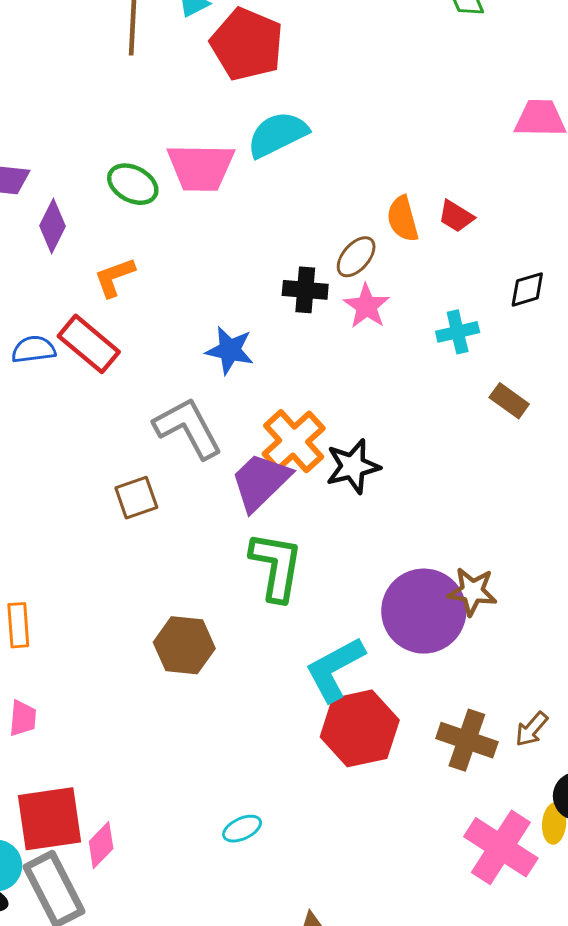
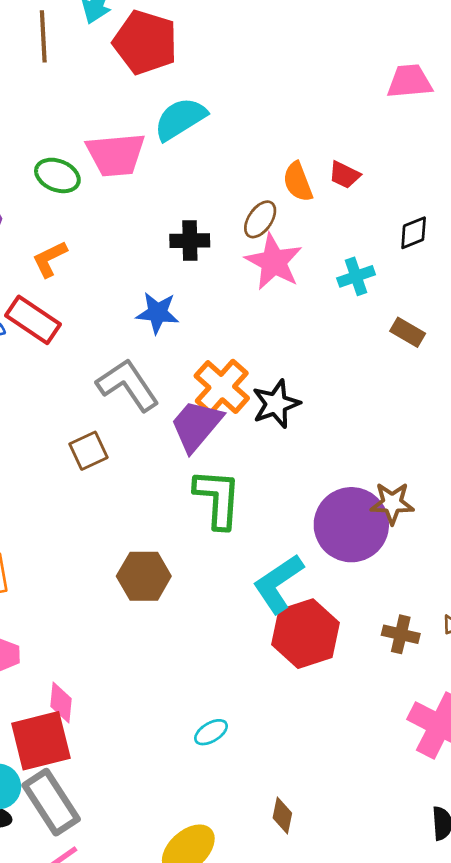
black cross: (305, 290) -> (190, 241), moved
pink star: (366, 306) -> (274, 262), size x1.4
brown cross: (467, 740) -> (401, 634), size x0.7
pink diamond: (101, 845) -> (61, 703), moved, turned -33

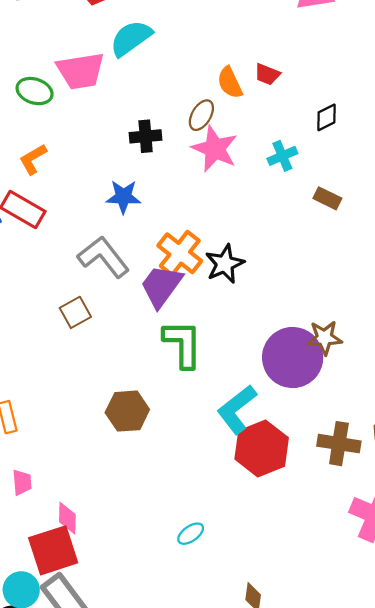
brown cross: (401, 634) -> (339, 444), size x1.4

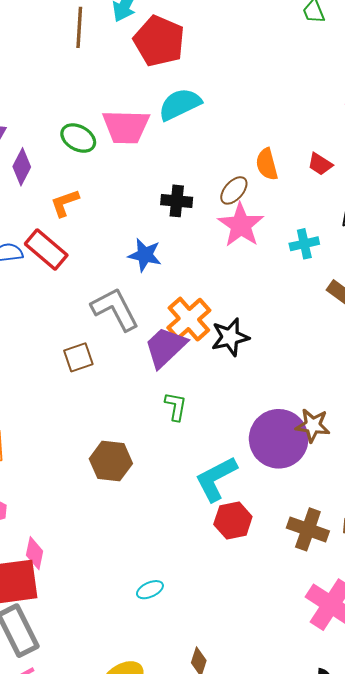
red trapezoid: (267, 74) -> (320, 164), moved
green L-shape: (183, 344) -> (176, 406), size x0.6
red hexagon: (262, 448) -> (233, 520), size x0.7

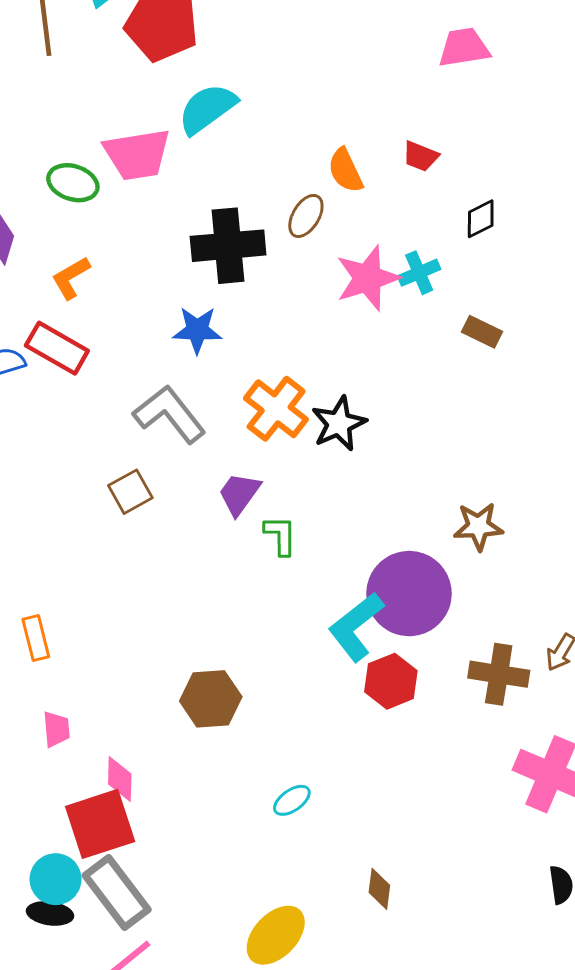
black cross: (177, 201) -> (228, 246), size x1.6
pink star: (241, 225) -> (368, 278), moved, turned 30
purple trapezoid: (165, 347) -> (239, 494), moved, size x0.7
purple circle: (279, 439) -> (409, 594), moved
brown hexagon: (111, 461) -> (211, 699), moved

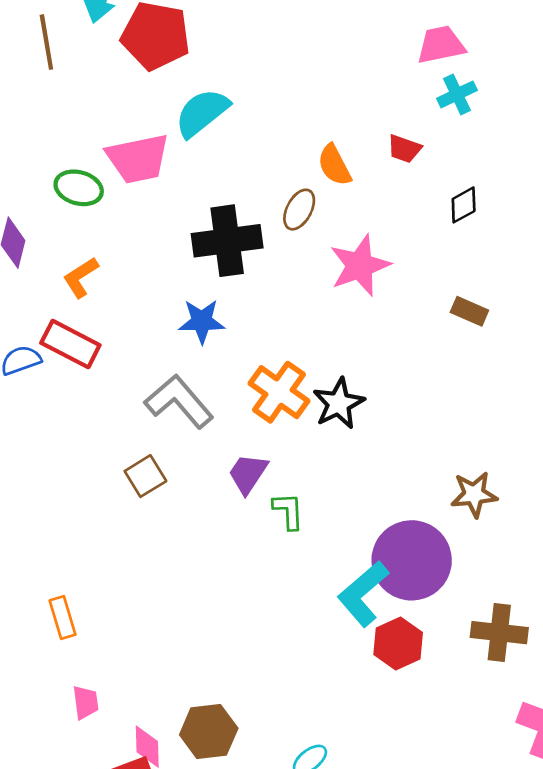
cyan cross: (419, 273) -> (457, 94), moved
brown hexagon: (211, 699) -> (209, 732), moved

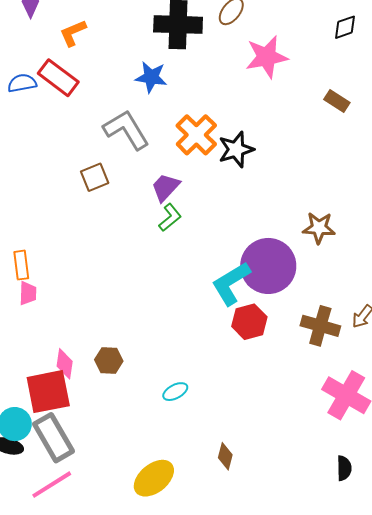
green L-shape: (288, 511) -> (170, 217), moved, turned 44
pink trapezoid: (86, 702) -> (28, 293), moved
brown hexagon: (209, 732) -> (109, 360), size x0.7

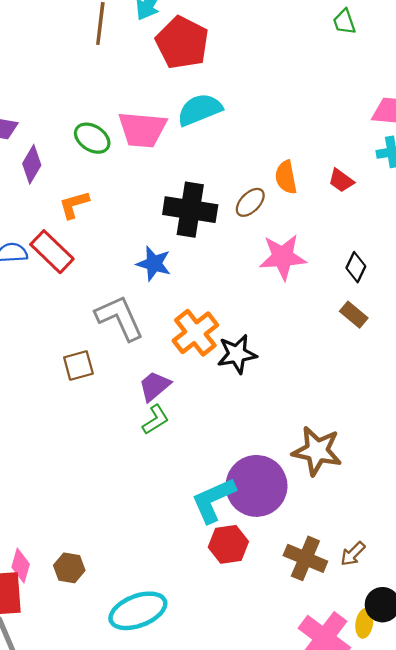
black diamond: (345, 27) -> (356, 267), moved, turned -52
brown star: (319, 228) -> (317, 451), size x1.4
cyan ellipse: (175, 392) -> (138, 611), size x2.0

